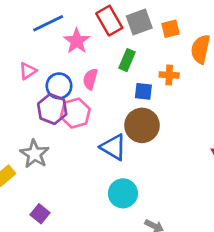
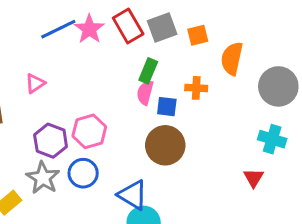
pink star: (77, 41) -> (89, 29), moved
pink semicircle: (90, 79) -> (145, 93), moved
blue circle: (59, 86) -> (83, 173), moved
purple hexagon: (52, 109) -> (51, 141), moved
blue triangle: (113, 147) -> (133, 195), moved

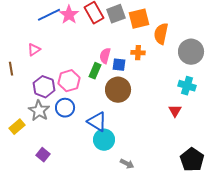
orange square: (198, 35) -> (139, 19), size x1.5
green rectangle: (148, 71) -> (95, 71), moved

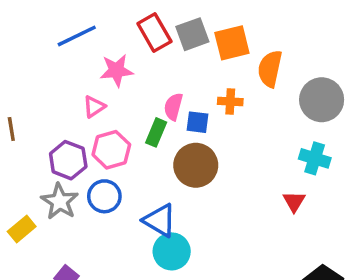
pink star: (69, 15) -> (116, 70), moved, turned 30
pink triangle: (34, 50) -> (94, 107), moved

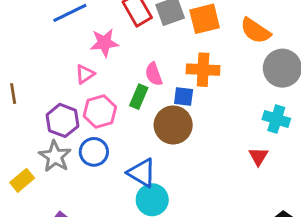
orange semicircle: (270, 69) -> (255, 31), moved, turned -68
orange cross: (230, 101) -> (203, 70), size x1.5
pink semicircle: (173, 107) -> (154, 74), turned -35
blue square: (197, 122) -> (184, 97), moved

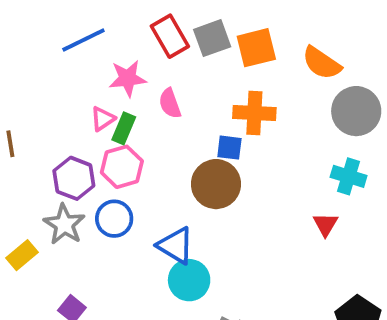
pink semicircle: (154, 74) -> (170, 103), moved
green rectangle: (139, 97) -> (124, 128), moved

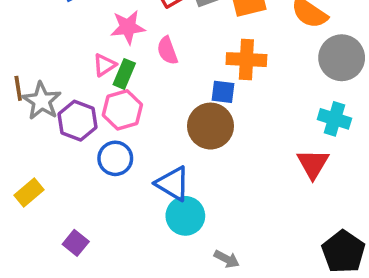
gray star: (64, 224) -> (42, 101), moved
red triangle: (325, 224) -> (313, 164), size x1.4

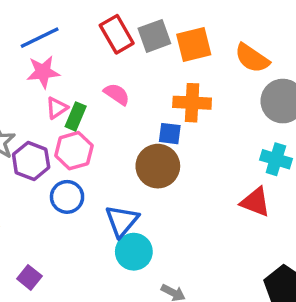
pink star: (128, 27) -> (43, 72), moved
pink semicircle: (167, 51) -> (117, 94), turned 144
red triangle: (313, 164) -> (255, 202), turned -40
blue triangle: (173, 184) -> (122, 221), turned 39

